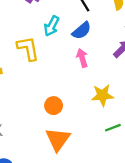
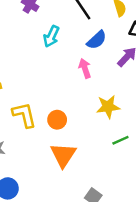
blue semicircle: (82, 31) -> (97, 40), moved
yellow L-shape: (28, 48) -> (24, 115), moved

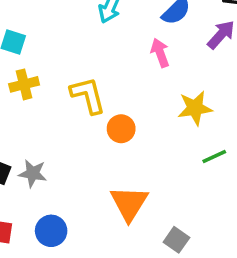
yellow L-shape: (24, 115) -> (88, 95), moved
orange triangle: (63, 155) -> (129, 203), moved

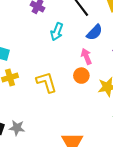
orange circle: (121, 129) -> (81, 76), moved

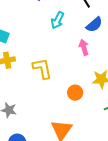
orange circle: (81, 76) -> (75, 93), moved

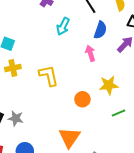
blue semicircle: (94, 25) -> (100, 30), turned -30

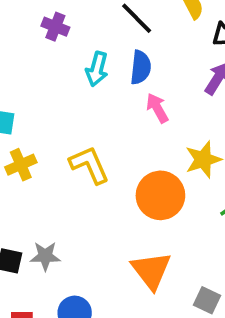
blue semicircle: (100, 30) -> (141, 67), moved
orange circle: (82, 99) -> (160, 195), size x1.6

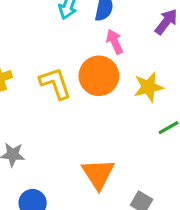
orange circle: (160, 195) -> (99, 76), moved

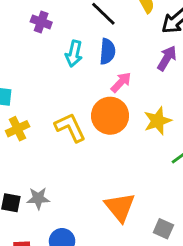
pink arrow: (115, 42) -> (121, 82), turned 75

